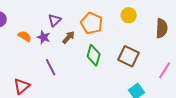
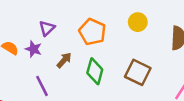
brown arrow: (69, 37) -> (64, 60), moved

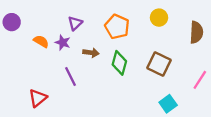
brown arrow: (64, 60) -> (91, 53), turned 56

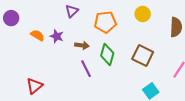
purple triangle: (75, 23) -> (72, 11), moved
orange pentagon: (117, 27) -> (105, 22), turned -30
purple line: (71, 76) -> (86, 69), moved

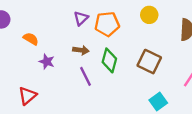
purple triangle: (72, 11) -> (81, 18), moved
purple star: (57, 36) -> (47, 62), moved

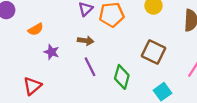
orange semicircle: (31, 39) -> (36, 29), turned 119
green diamond: (109, 60) -> (122, 77), moved

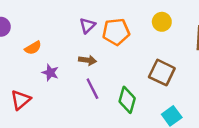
red triangle: (32, 86) -> (21, 100), moved

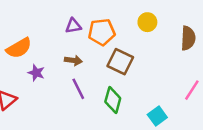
purple triangle: (87, 26) -> (73, 26), turned 35
orange semicircle: (33, 48) -> (19, 48), size x1.5
brown square: (162, 73) -> (120, 62), moved

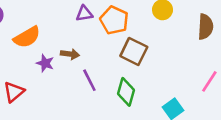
orange pentagon: (102, 32) -> (114, 20), turned 30
brown arrow: (73, 60) -> (70, 54), moved

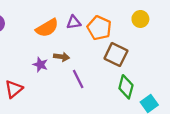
orange semicircle: (27, 37) -> (47, 28), moved
green diamond: (126, 92) -> (126, 87), moved

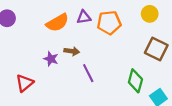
orange pentagon: (99, 28) -> (109, 23), turned -30
brown square: (116, 55) -> (156, 49), moved

